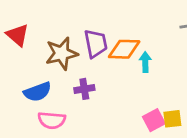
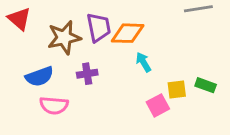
cyan arrow: (145, 62) -> (143, 62), moved, turned -30
yellow square: (172, 119) -> (177, 90), moved

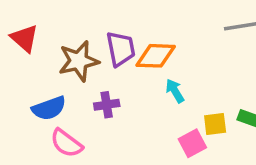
pink semicircle: (54, 105) -> (66, 143), turned 32

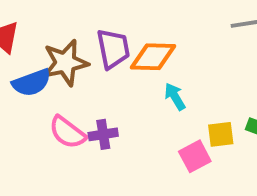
purple cross: (107, 105) -> (103, 134), moved
blue semicircle: (49, 108) -> (32, 83), moved
pink semicircle: (66, 143) -> (67, 132), moved

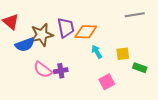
yellow square: (221, 134) -> (123, 54), moved

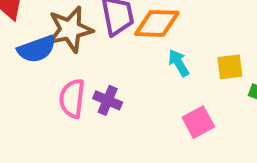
pink semicircle: (43, 70) -> (72, 98), turned 60
purple cross: (61, 71) -> (108, 100), turned 32

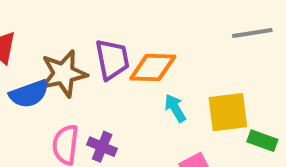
yellow square: (230, 67) -> (228, 112), size x1.5

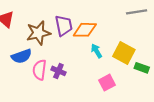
blue semicircle: (29, 94) -> (22, 56), moved
yellow square: (228, 112) -> (124, 53), turned 35

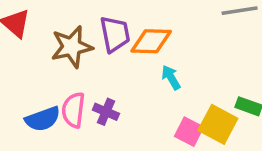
yellow square: (124, 53) -> (218, 124), moved
blue semicircle: (22, 56) -> (43, 119), moved
pink square: (107, 83) -> (189, 132), turned -35

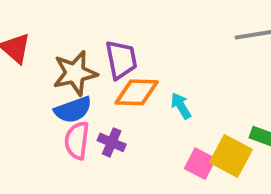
orange diamond: (151, 41) -> (137, 92), moved
blue semicircle: (43, 119) -> (73, 110), moved

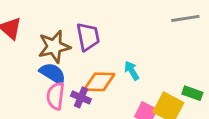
orange diamond: (137, 92) -> (99, 82), moved
blue semicircle: (73, 110) -> (53, 73), turned -128

